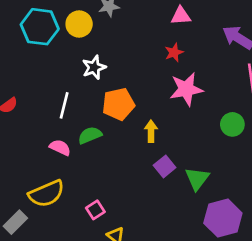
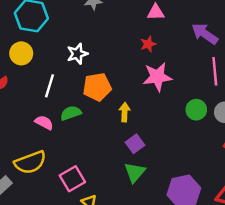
yellow circle: (79, 24) -> (21, 53), moved
green triangle: (197, 179) -> (135, 172), moved
pink square: (95, 210) -> (72, 179), size x1.5

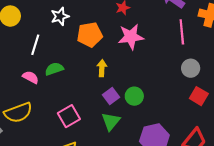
orange pentagon: (97, 87) -> (90, 35), moved
green circle: (196, 110) -> (134, 96), moved
pink square: (72, 179) -> (69, 116), moved

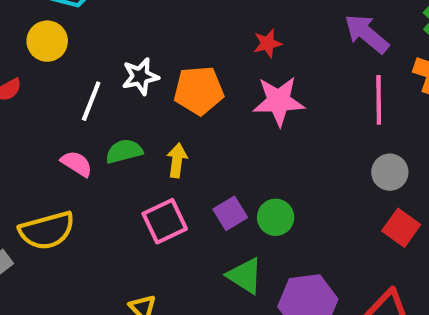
white star: (60, 16) -> (140, 76), moved
yellow arrow: (102, 68) -> (177, 160), moved
pink square: (69, 116) -> (165, 221), moved
green triangle: (111, 121) -> (245, 276), moved, turned -42

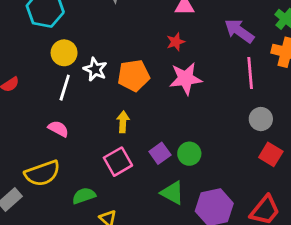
yellow circle: (47, 41) -> (64, 53), moved
white star: (140, 76) -> (95, 69), turned -30
green semicircle: (124, 151) -> (84, 196), moved

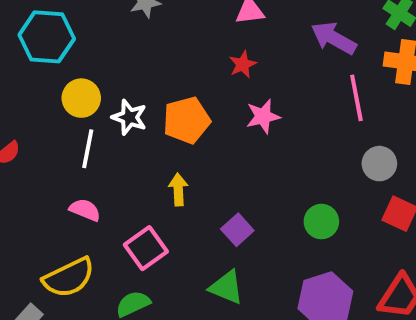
pink star: (186, 79) -> (263, 116), size x0.7
green circle: (189, 154) -> (321, 222), moved
pink square: (118, 162) -> (146, 248), moved
green triangle: (172, 193) -> (226, 287), moved

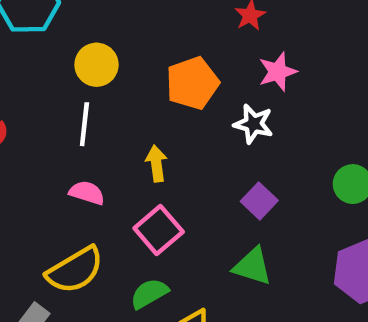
yellow circle: (81, 98) -> (96, 65), moved
white star: (129, 117) -> (253, 124), moved
yellow arrow: (178, 189) -> (156, 164), moved

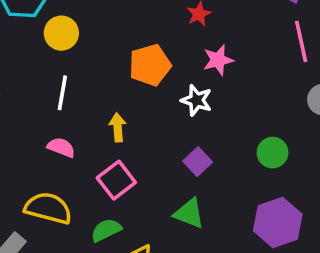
yellow circle: (96, 65) -> (61, 33), moved
yellow semicircle: (75, 270) -> (48, 208), turned -138

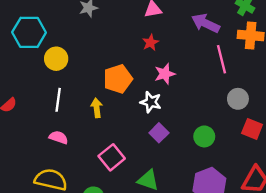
yellow arrow: (118, 127) -> (97, 108), moved
purple square: (198, 162) -> (159, 133), moved
pink square: (116, 180) -> (112, 157), moved

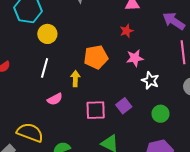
white star: (151, 102) -> (150, 80), moved
pink semicircle: (58, 137) -> (55, 99), moved, turned 126
pink square: (112, 157) -> (96, 110), moved, turned 30

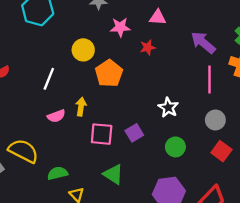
yellow circle: (47, 34) -> (83, 50), moved
orange pentagon: (96, 57) -> (109, 73), turned -30
pink star: (135, 58) -> (120, 27), moved
yellow arrow: (75, 79) -> (81, 107), moved

